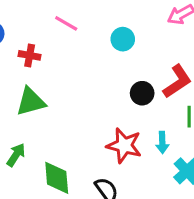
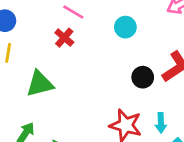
red cross: (30, 55) -> (64, 38), moved, turned 30

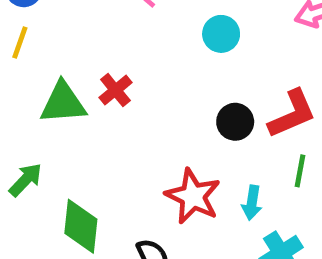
red cross: (64, 38) -> (115, 90), moved

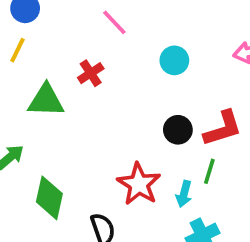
red cross: (115, 90) -> (91, 73), moved
green line: (300, 171) -> (209, 171), moved

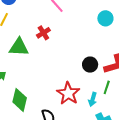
cyan circle: (174, 60) -> (105, 18), moved

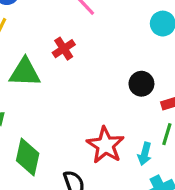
black circle: (90, 65) -> (141, 84), moved

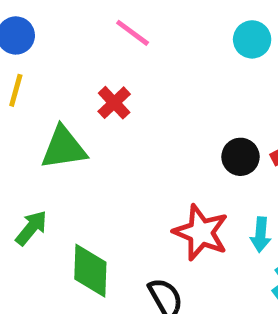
black circle: (141, 84) -> (240, 157), moved

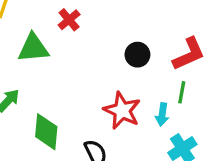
black circle: (240, 157) -> (137, 55), moved

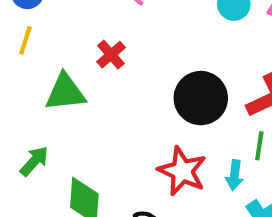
black circle: (137, 55) -> (201, 98), size x1.6

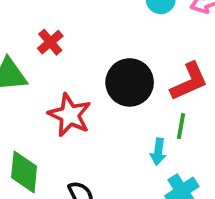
red star: (182, 171) -> (70, 115), moved

